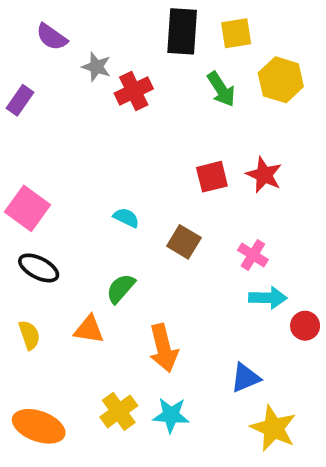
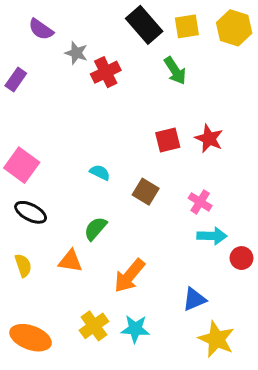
black rectangle: (182, 31) -> (144, 25), turned -45
yellow hexagon: (281, 80) -> (234, 28), moved
orange arrow: (163, 348) -> (129, 276), turned 54

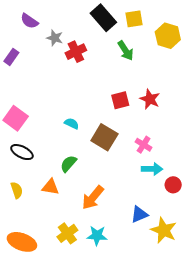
yellow hexagon: (234, 28) -> (168, 36), moved
brown square: (146, 192) -> (104, 137), size x1.4
yellow star: (216, 339) -> (164, 230), moved

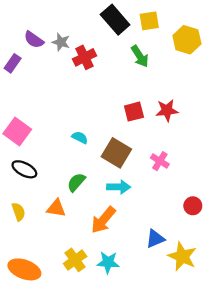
purple semicircle: (29, 21) -> (34, 40), moved
red star: (150, 99) -> (167, 110), turned -30
cyan arrow: (152, 169) -> (119, 187), moved

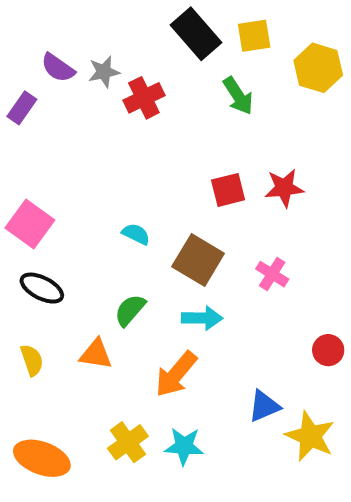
gray star: (61, 42) -> (104, 72), turned -30

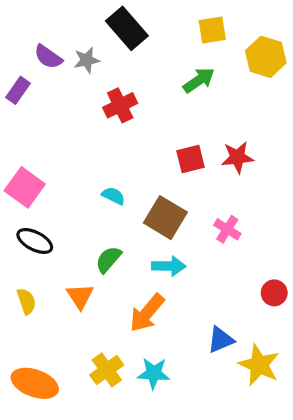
black rectangle: (196, 34) -> (127, 28), moved
green arrow: (238, 96) -> (199, 80), turned -92
red cross: (144, 98) -> (120, 105), moved
orange triangle: (96, 354) -> (80, 296), turned 48

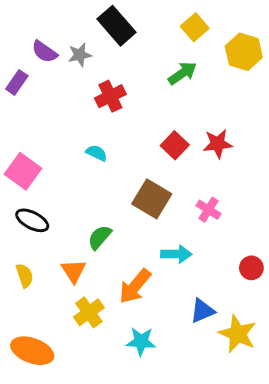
yellow square: (212, 30) -> (195, 27), turned -32
red square: (190, 159) -> (175, 145), turned -32
cyan semicircle: (113, 196) -> (97, 153), moved
cyan arrow: (169, 266) -> (176, 254), moved
yellow cross: (107, 370) -> (89, 312), moved

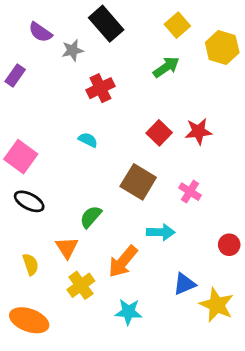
purple semicircle: (44, 52) -> (40, 32), moved
yellow semicircle: (25, 276) -> (31, 264), moved

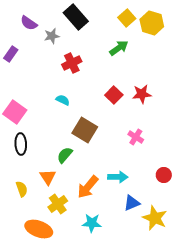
yellow hexagon: (222, 48) -> (152, 23), moved
brown square: (138, 182) -> (85, 130), moved
black ellipse: (29, 201) -> (21, 144), turned 60
cyan arrow: (161, 232) -> (118, 177), moved
orange ellipse: (29, 320) -> (39, 229), moved

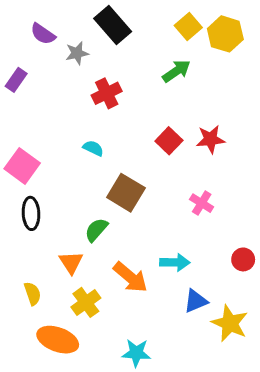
orange arrow: (88, 187) -> (130, 277), turned -90
yellow semicircle: (22, 189) -> (32, 294), moved
cyan star: (92, 223) -> (136, 353), moved

